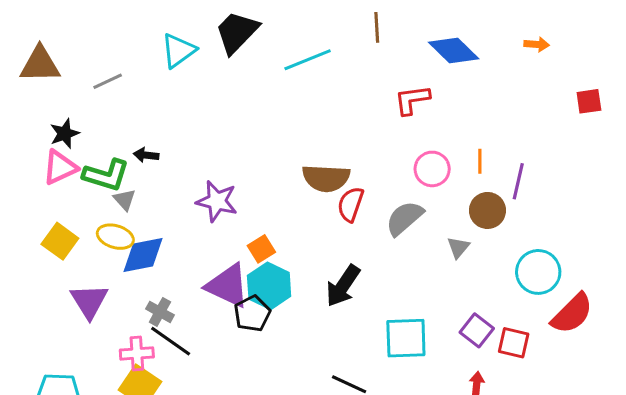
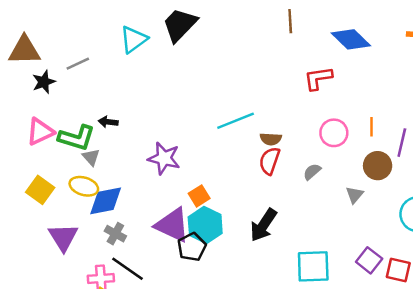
cyan line: (308, 60) -> (236, 121), moved
black star: (65, 134) -> (44, 82), moved
brown semicircle: (326, 178) -> (271, 139), moved, size x0.6
gray semicircle: (404, 218) -> (312, 172), size x0.6
gray cross: (160, 312) -> (115, 234), moved

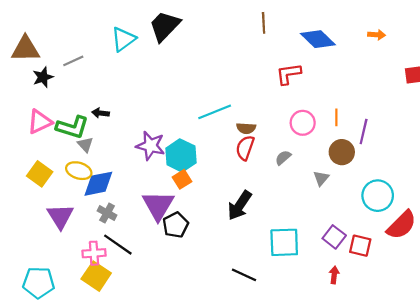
purple triangle: (172, 225) -> (158, 205), turned 36
cyan hexagon: (205, 225) -> (181, 155), moved

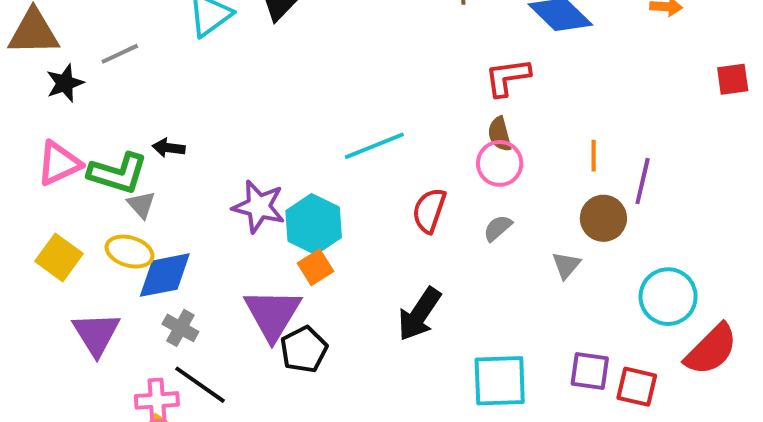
pink circle: (303, 123) -> (500, 163), moved
brown semicircle: (246, 128) -> (500, 134), moved, turned 72
purple square: (334, 237) -> (590, 371), turned -30

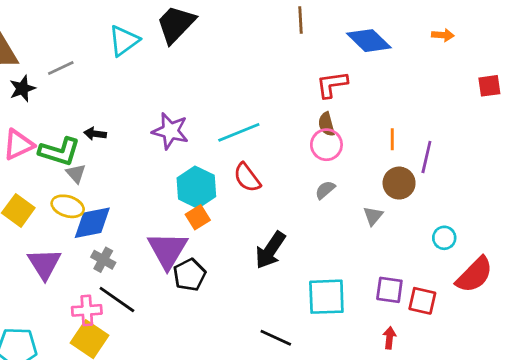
purple star: (259, 207) -> (170, 131), moved
red semicircle: (429, 210) -> (247, 178), moved, turned -56
cyan circle: (668, 297) -> (444, 238), size x0.6

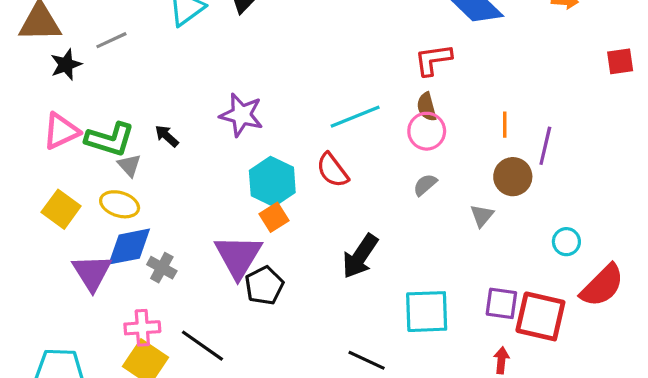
cyan line: (239, 132) -> (355, 117), moved
black arrow: (95, 134) -> (167, 136), moved, turned 35
blue diamond: (92, 223) -> (129, 247), moved
black line: (117, 299) -> (202, 346), moved
red square: (422, 301) -> (540, 316), size x1.5

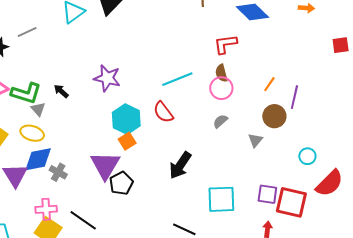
orange line: (505, 125) -> (269, 84), turned 35

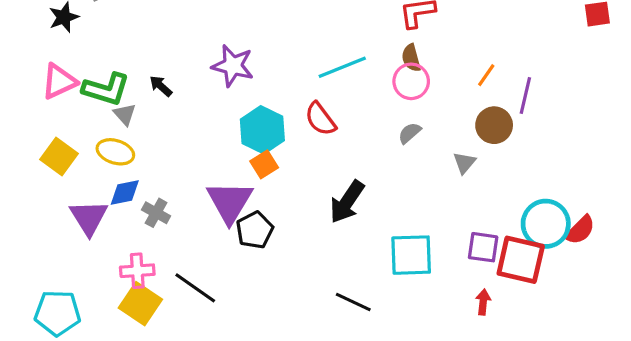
cyan circle: (307, 156) -> (546, 224), moved, size x1.8
blue diamond: (38, 159) -> (125, 192), size x0.7
red semicircle: (329, 183) -> (580, 230), size x0.7

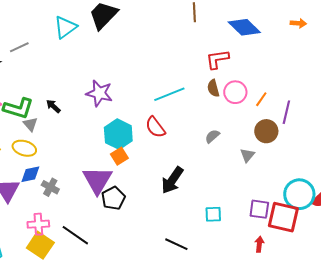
pink circle: (411, 81) -> (235, 92), moved
cyan square: (411, 255) -> (213, 214), size x0.6

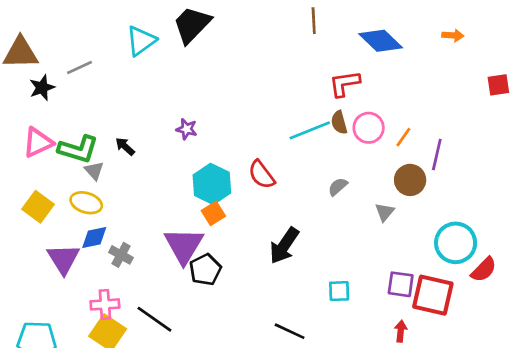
purple star: (99, 93) -> (187, 129), size x0.6
cyan line: (169, 94) -> (310, 130), moved
cyan circle: (299, 194) -> (456, 243), moved

